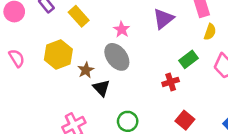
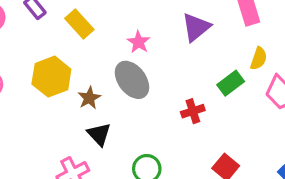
yellow semicircle: (210, 32) -> (259, 59), moved
red cross: (171, 82) -> (193, 111), moved
black triangle: (101, 88) -> (99, 134), moved

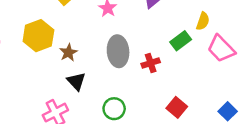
gray ellipse: (132, 80) -> (118, 51), moved, turned 32

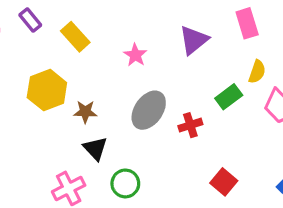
gray ellipse: (118, 51) -> (149, 110), turned 40
brown star: (68, 53) -> (85, 112), turned 30
green circle: (114, 109) -> (125, 183), moved

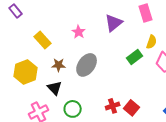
yellow rectangle: (75, 37) -> (43, 40), moved
yellow hexagon: (47, 90) -> (26, 72), moved
brown star: (85, 112) -> (59, 65), moved
red cross: (190, 125) -> (113, 106), moved

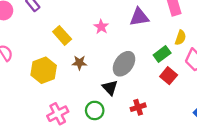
purple triangle: (114, 23) -> (139, 17), turned 30
gray ellipse: (87, 65) -> (124, 64), moved
black triangle: (55, 88) -> (110, 88), moved
red square: (132, 108) -> (169, 76), moved

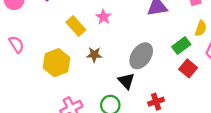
pink star: (101, 27) -> (103, 17), moved

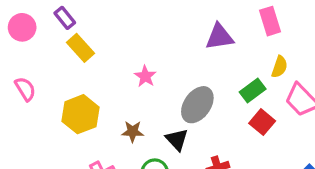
pink star: (103, 17) -> (145, 76), moved
yellow rectangle: (76, 26) -> (81, 48), moved
brown star: (94, 55) -> (133, 132), moved

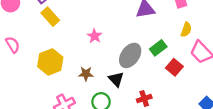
green rectangle: (253, 91) -> (158, 48), moved

